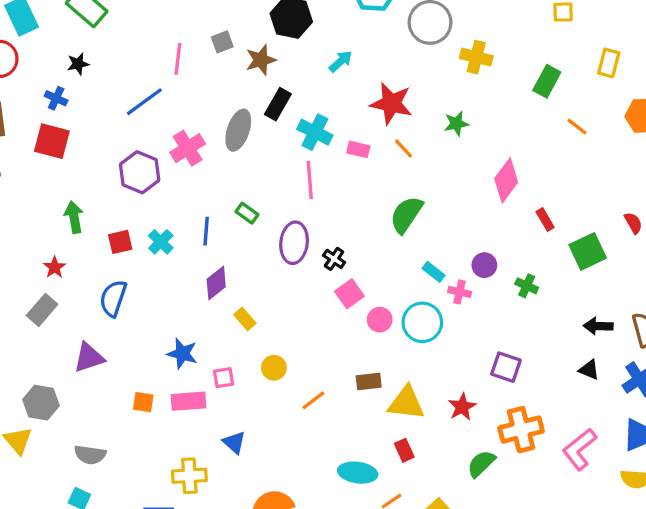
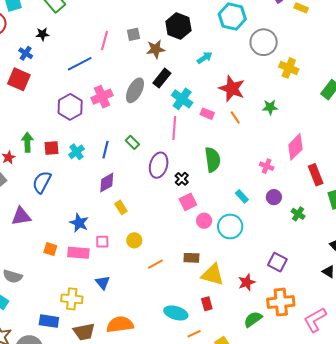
green semicircle: (406, 215) -> (213, 160), moved, turned 130
green arrow: (74, 217) -> (27, 142), moved
red rectangle: (545, 219) -> (316, 175), size x1.5
pink cross: (460, 292) -> (267, 166), moved

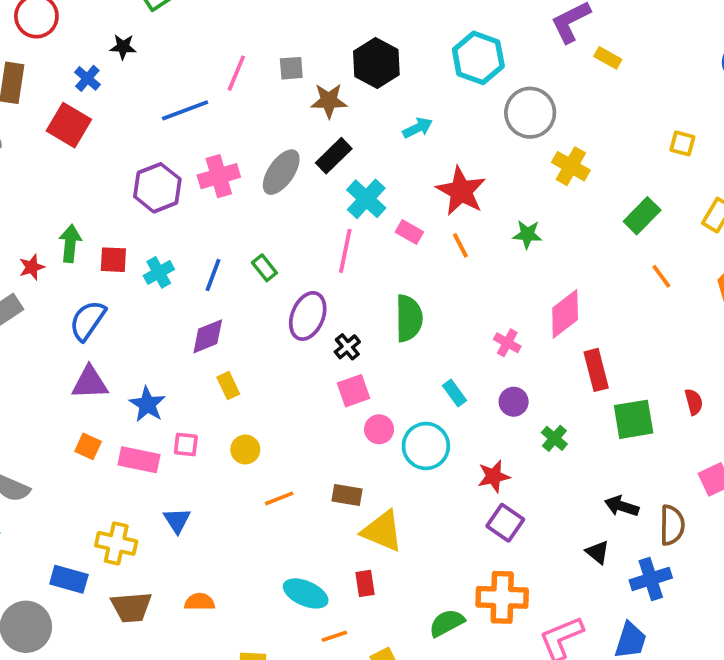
purple triangle: (21, 216) -> (90, 383), moved
red star: (247, 282) -> (494, 476), moved
orange semicircle: (120, 324) -> (200, 602), size x0.6

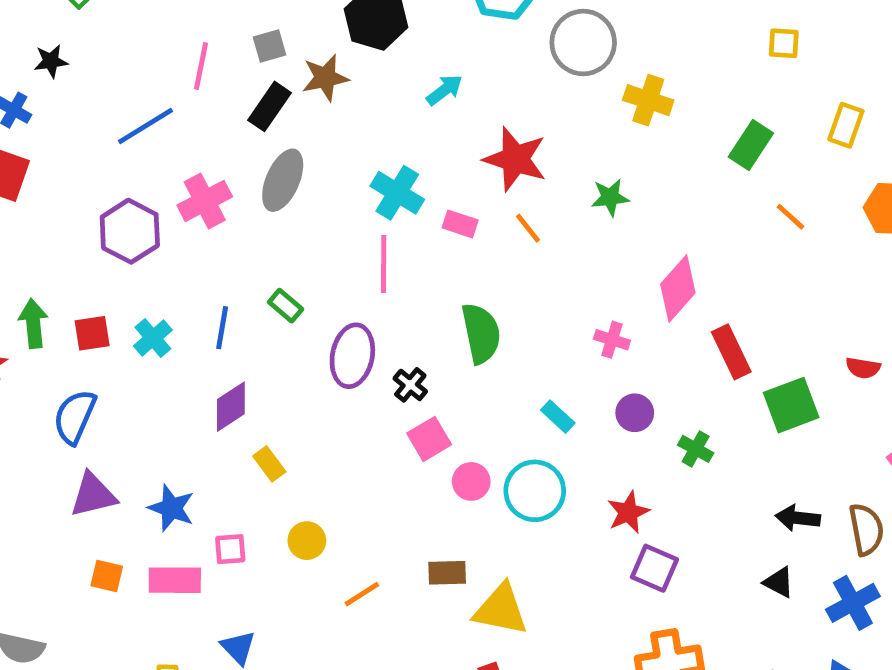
black rectangle: (334, 156) -> (270, 106), moved
red semicircle: (694, 402) -> (863, 368), turned 125

